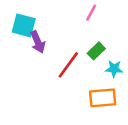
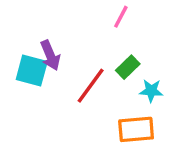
cyan square: (24, 25) -> (32, 71), moved

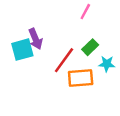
cyan square: (32, 71) -> (22, 50), turned -30
orange rectangle: (136, 129) -> (81, 78), moved

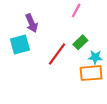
purple arrow: (35, 39) -> (32, 23), moved
orange rectangle: (81, 78) -> (91, 73), moved

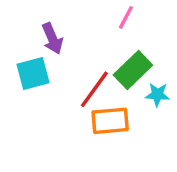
green rectangle: (80, 42) -> (133, 70), size x1.5
orange rectangle: (91, 73) -> (110, 121), moved

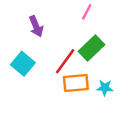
cyan square: (33, 74) -> (23, 64), moved, turned -35
cyan star: (157, 95) -> (105, 88), moved

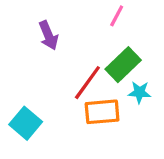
cyan square: (23, 64) -> (26, 123), moved
cyan star: (105, 88) -> (139, 92), moved

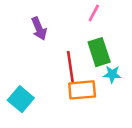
green rectangle: (123, 65) -> (99, 52), turned -64
red line: (87, 83) -> (70, 66), turned -44

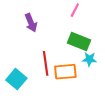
green rectangle: (99, 52) -> (79, 41), turned -50
red line: (70, 66) -> (46, 63), moved

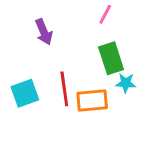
green rectangle: (79, 41) -> (111, 58), turned 50
cyan square: (16, 79) -> (25, 93), moved, turned 30

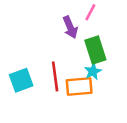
purple arrow: (44, 32) -> (70, 27), moved
cyan star: (126, 83) -> (93, 71), moved, turned -30

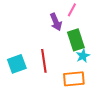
cyan star: (93, 71) -> (83, 56), moved
orange rectangle: (79, 87) -> (74, 79), moved

